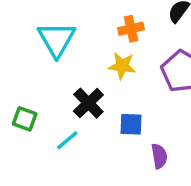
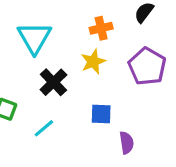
yellow star: (122, 66) -> (93, 62), turned -30
black cross: (88, 103) -> (53, 82), moved

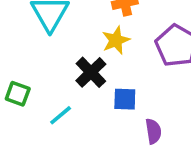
black cross: (53, 82) -> (91, 72), moved

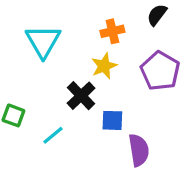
purple semicircle: (153, 131) -> (139, 150), size x1.4

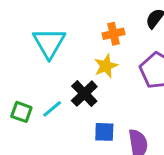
blue square: (112, 120) -> (104, 132), moved
cyan line: (53, 135) -> (52, 109), moved

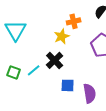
cyan triangle: (49, 43) -> (16, 30), moved
yellow star: (106, 66) -> (62, 36), moved

